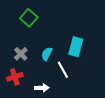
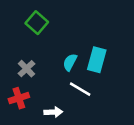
cyan semicircle: (47, 54) -> (70, 62), moved
white line: (63, 70) -> (80, 89), turned -30

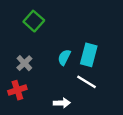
white line: (80, 89) -> (86, 82), moved
white arrow: (53, 112) -> (62, 103), moved

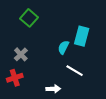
cyan rectangle: (89, 55) -> (82, 36), moved
cyan semicircle: (64, 57) -> (63, 47), moved

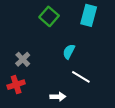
green square: (29, 18) -> (49, 16), moved
cyan rectangle: (82, 36) -> (89, 15), moved

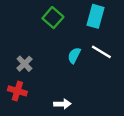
white line: (81, 77) -> (101, 52), moved
red cross: (16, 85) -> (17, 91), turned 35

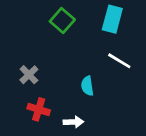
cyan semicircle: (74, 55) -> (87, 86), moved, turned -35
red cross: (17, 91) -> (39, 109), moved

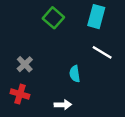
red cross: (39, 109) -> (20, 94), moved

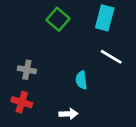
gray cross: (25, 64) -> (27, 70), turned -35

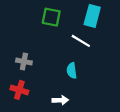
green square: (58, 19) -> (51, 17), turned -30
white line: (111, 57) -> (81, 41), moved

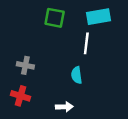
cyan rectangle: (92, 16) -> (98, 17), turned 65
white line: (81, 41) -> (86, 43), turned 66

